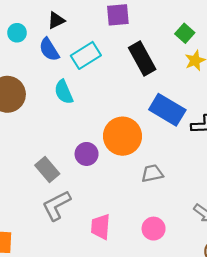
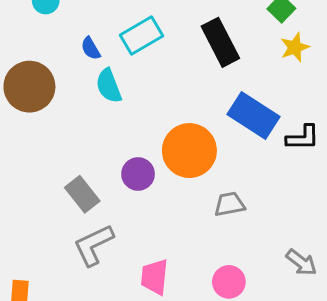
blue semicircle: (49, 49) -> (91, 48), moved, size x0.7

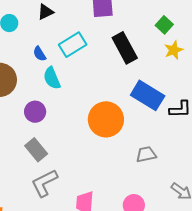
purple circle: (138, 174) -> (35, 112), moved
gray trapezoid: (230, 204) -> (146, 154), moved

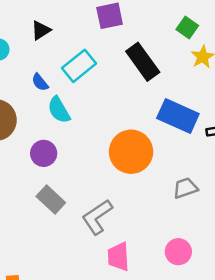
gray L-shape: (44, 183) -> (97, 217), moved

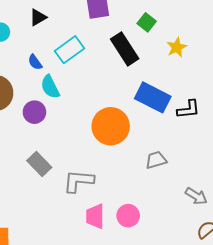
green square: (187, 28) -> (147, 22), moved
purple circle: (44, 153) -> (34, 112), moved
gray L-shape: (97, 217) -> (78, 181), turned 36
pink circle: (178, 252) -> (128, 216), moved

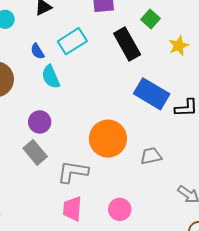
purple circle: (34, 112) -> (40, 122), moved
orange circle: (111, 126) -> (108, 139), moved
pink trapezoid: (95, 216) -> (72, 209), moved

